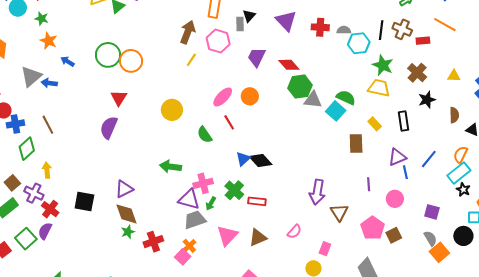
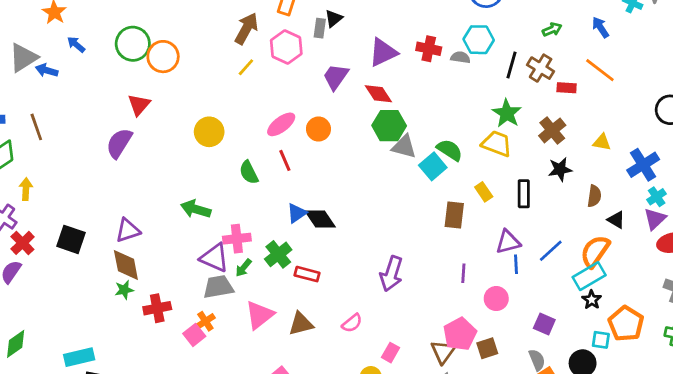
purple triangle: (286, 21) -> (383, 52), moved, turned 40
cyan hexagon: (359, 43) -> (479, 40), moved
orange semicircle: (461, 155) -> (595, 251), size x1.4
brown triangle: (339, 212) -> (443, 352), moved

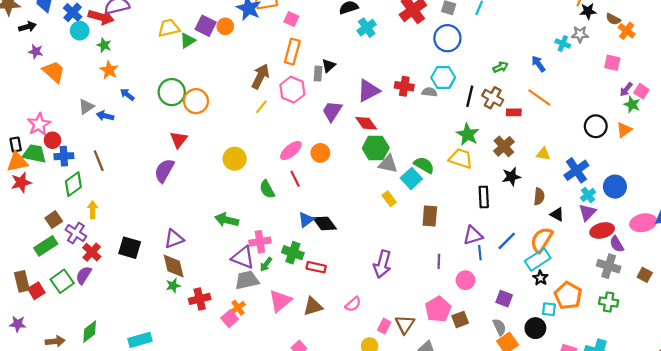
gray triangle: (23, 58) -> (86, 107), size x0.7
yellow rectangle: (484, 192) -> (389, 199), moved
green cross: (278, 254) -> (293, 253), turned -30
brown triangle: (443, 352) -> (405, 324), moved

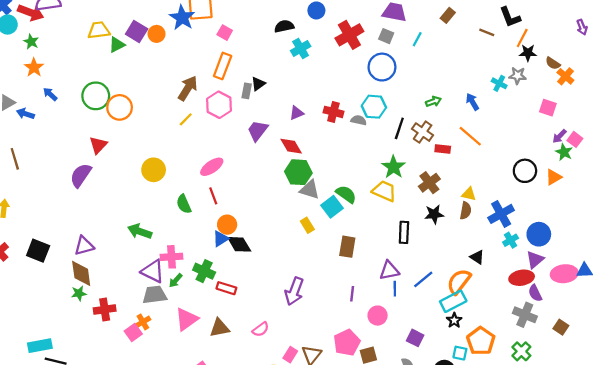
purple triangle: (369, 91) -> (297, 113), size x0.6
orange circle: (320, 153) -> (227, 225), moved
brown semicircle: (539, 196) -> (466, 211), moved
purple triangle: (587, 212) -> (535, 260), moved
green cross: (609, 302) -> (521, 351), turned 30

